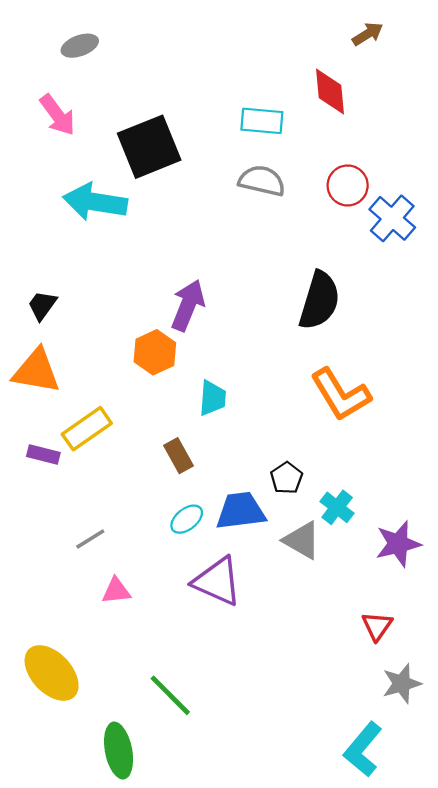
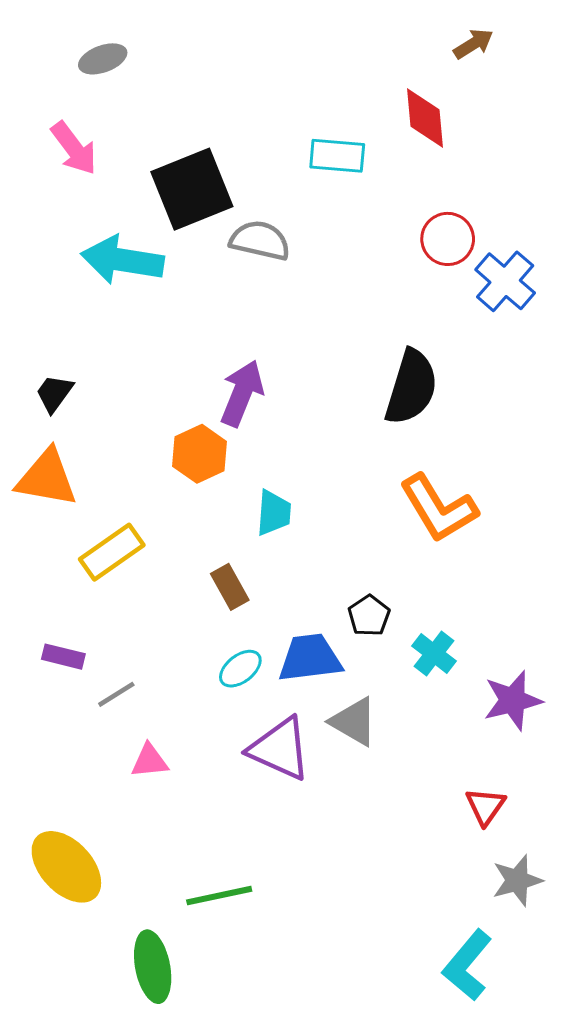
gray semicircle: (262, 181) -> (260, 240), moved
purple rectangle: (43, 455) -> (63, 657), moved
gray triangle: (302, 540) -> (354, 722), moved
green line: (170, 695) -> (219, 896), turned -57

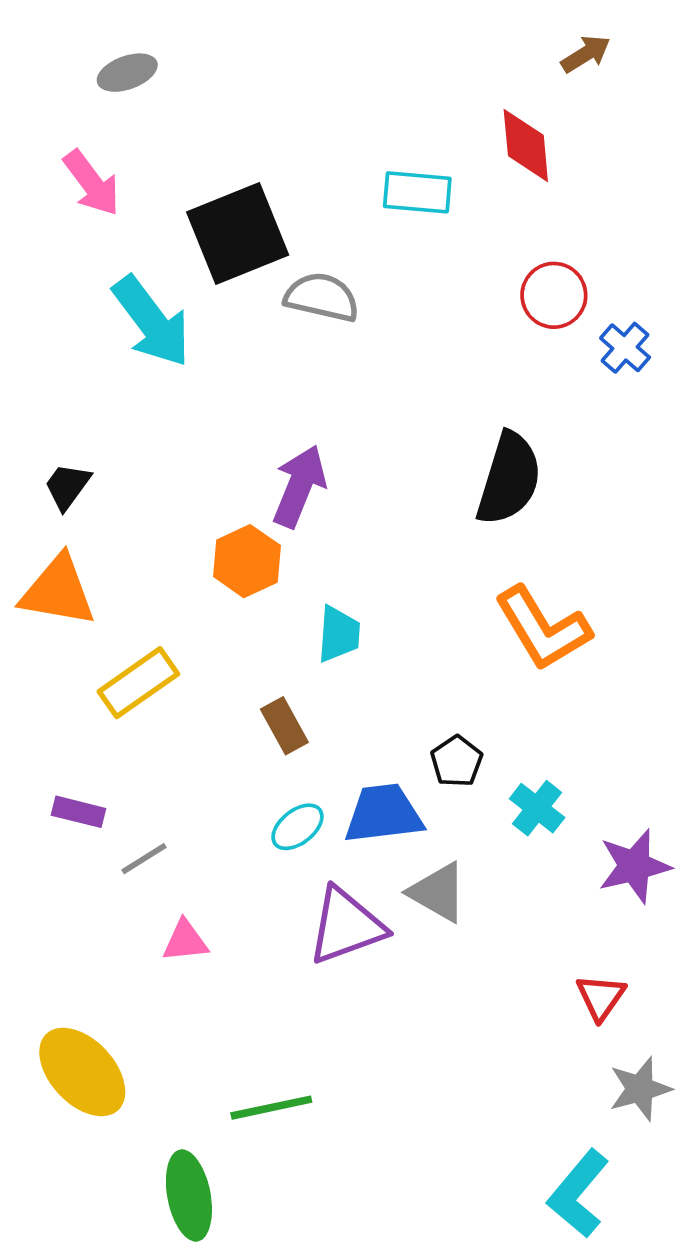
cyan arrow: (122, 260) -> (152, 322), turned -136
blue cross: (505, 281) -> (625, 348), size x0.7
purple triangle: (280, 749) -> (346, 926), turned -44

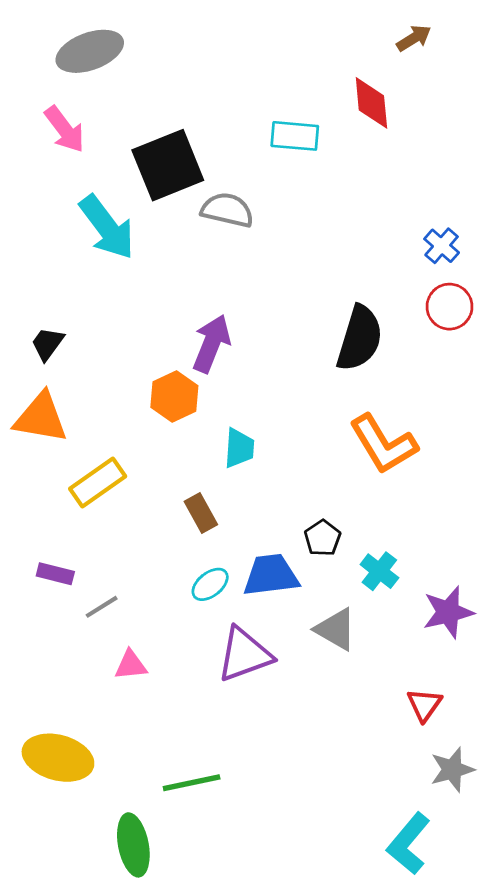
gray ellipse: (127, 73) -> (90, 51), size x1.6
red circle: (554, 295) -> (450, 307), moved
gray triangle: (438, 892) -> (336, 629), moved
yellow ellipse: (82, 1072) -> (58, 758), turned -32

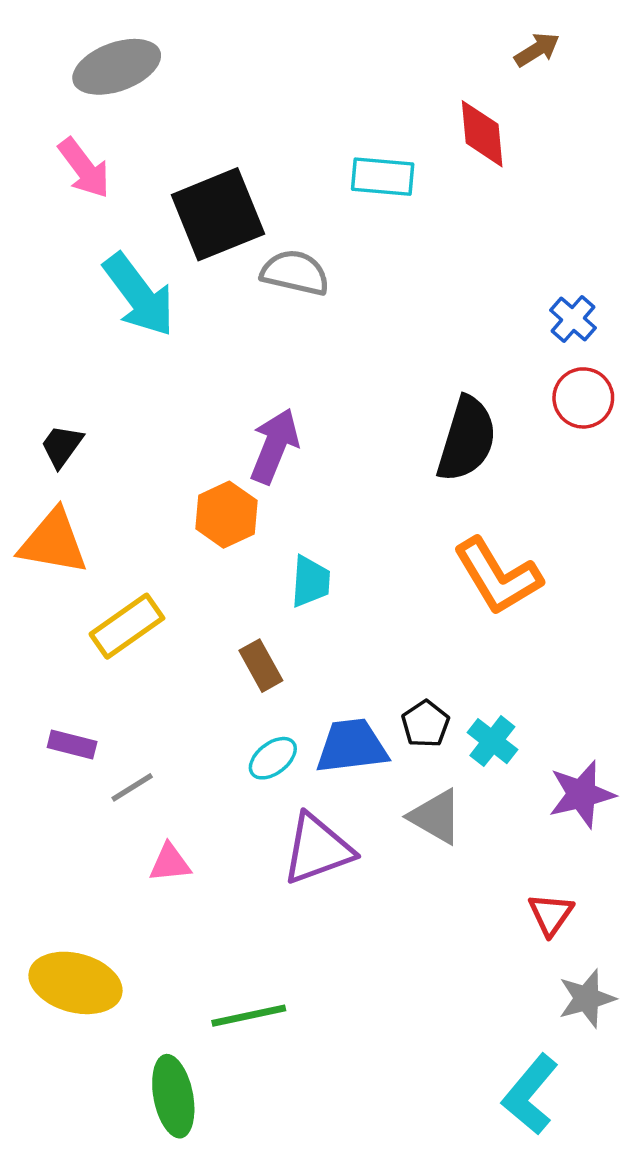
black pentagon: (323, 538) -> (425, 724), moved

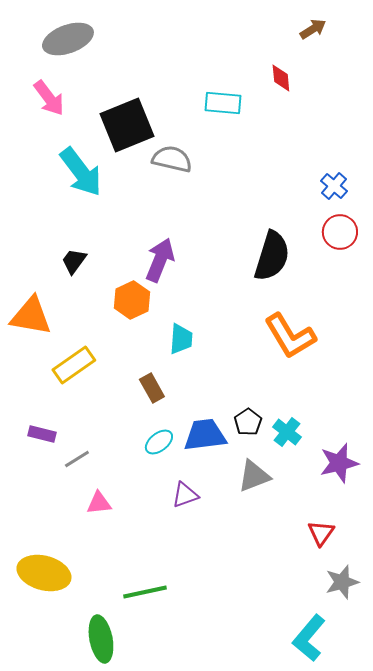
red diamond: (482, 134) -> (281, 78), size x0.7
black trapezoid: (62, 446) -> (74, 261), moved
gray triangle: (436, 817) -> (254, 476), turned -51
purple triangle: (317, 849) -> (185, 495), size x0.6

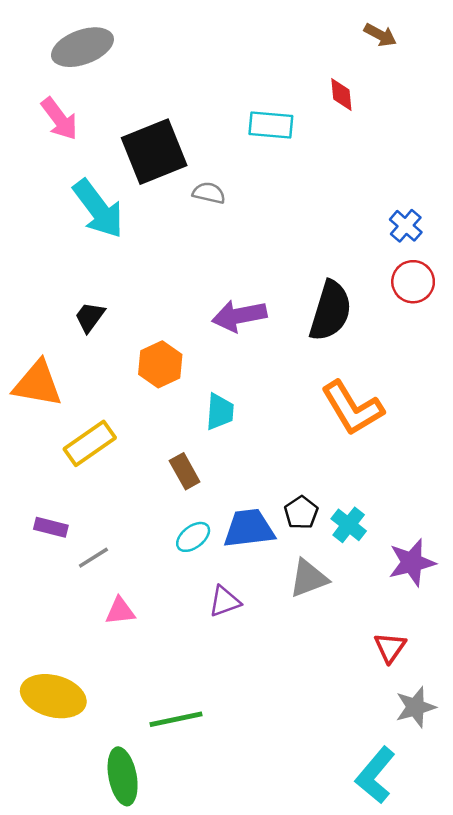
brown arrow: (313, 29) -> (380, 35), turned 60
gray semicircle: (172, 159) -> (209, 193), size x0.7
purple arrow: (160, 260) -> (239, 316), moved, turned -123

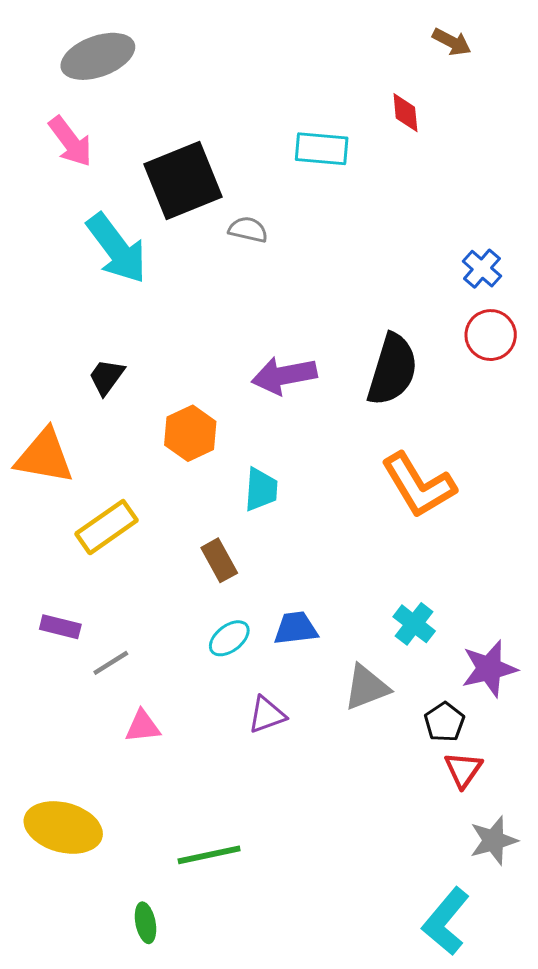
black pentagon: (301, 513) -> (444, 722), moved
blue trapezoid: (249, 528) -> (296, 628), size x0.7
green ellipse: (123, 776) -> (146, 923), size x0.6

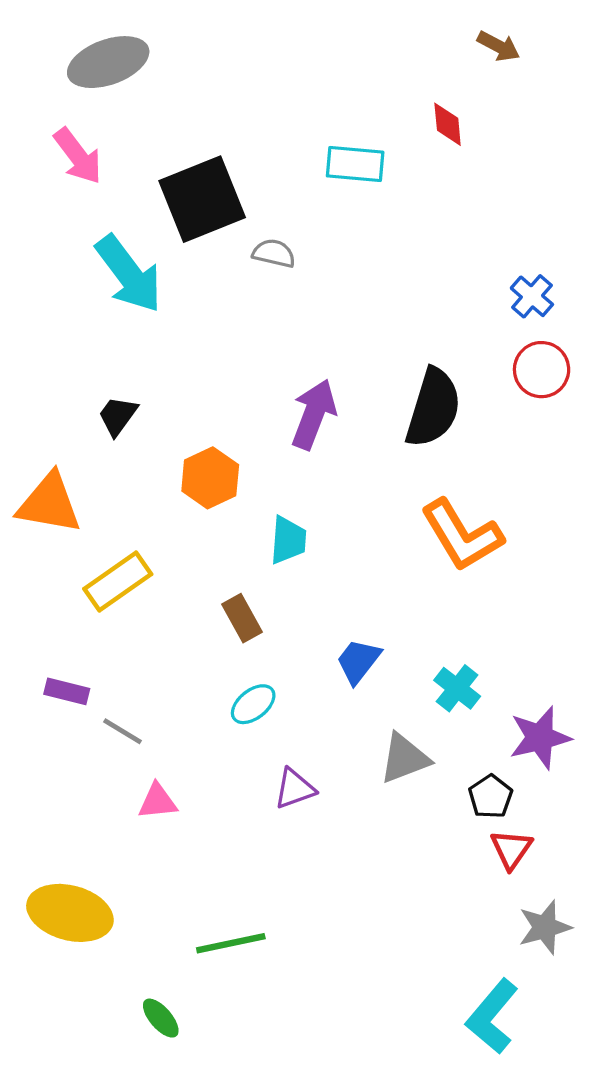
purple arrow: (284, 375) -> (314, 414), turned 122
blue trapezoid: (296, 628) -> (358, 661), moved, turned -45
gray line: (111, 663) -> (123, 731), turned 63
green ellipse: (146, 923) -> (161, 1018), turned -30

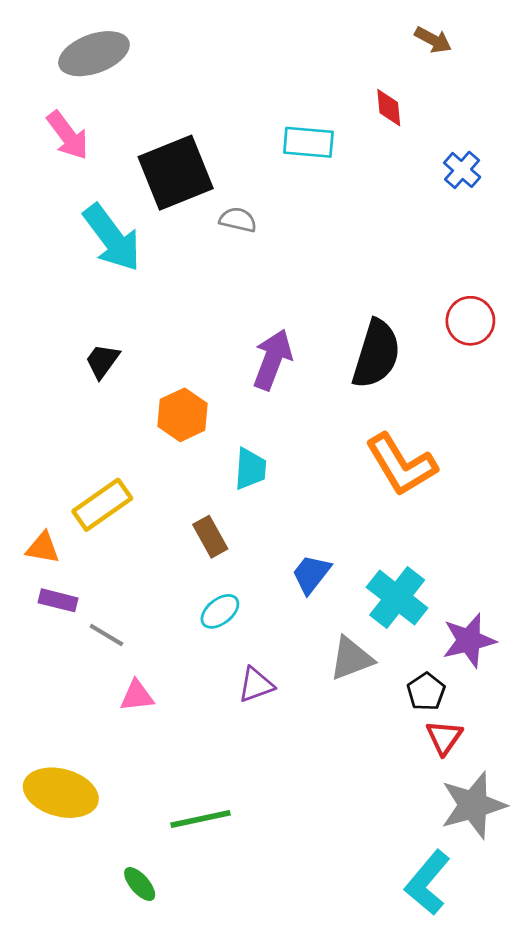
blue cross: (532, 296) -> (462, 170), moved
orange triangle: (49, 503) -> (43, 548), moved, size x0.6
cyan cross: (457, 688) -> (397, 598), size x1.5
gray star: (545, 927) -> (473, 805), size x1.4

